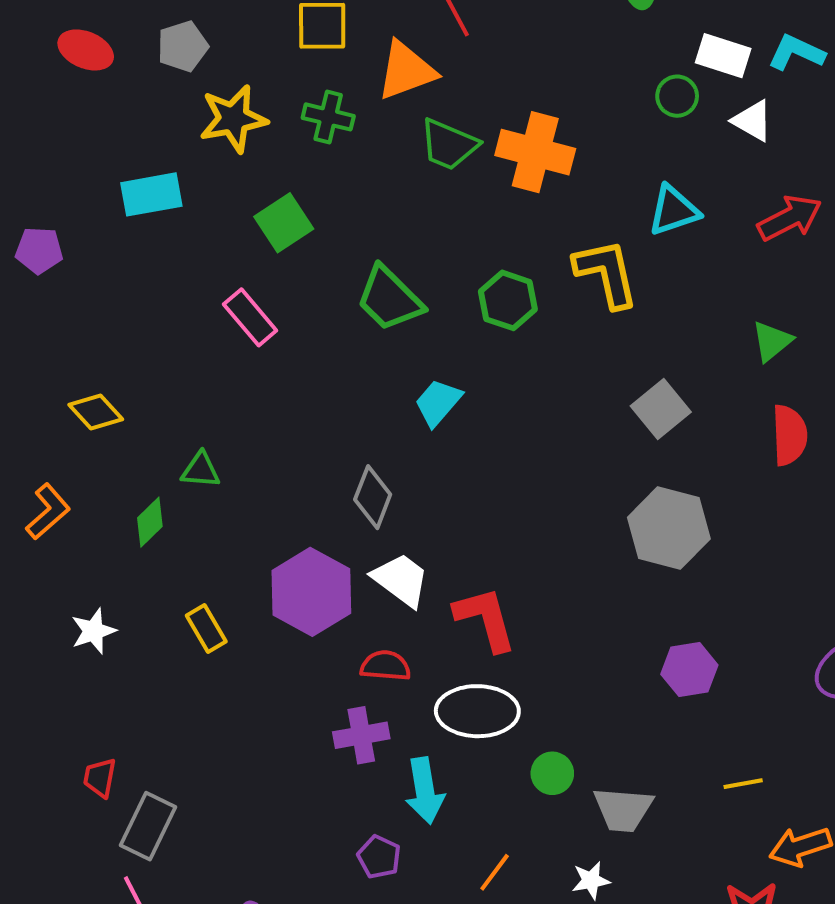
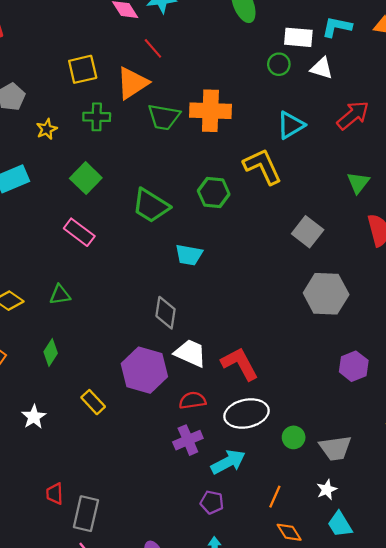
yellow star: (233, 119) -> (47, 129), size x0.6
cyan trapezoid: (438, 403) -> (189, 255), turned -108
green triangle: (201, 470) -> (60, 295), moved
cyan arrow: (425, 791) -> (228, 462), turned -96

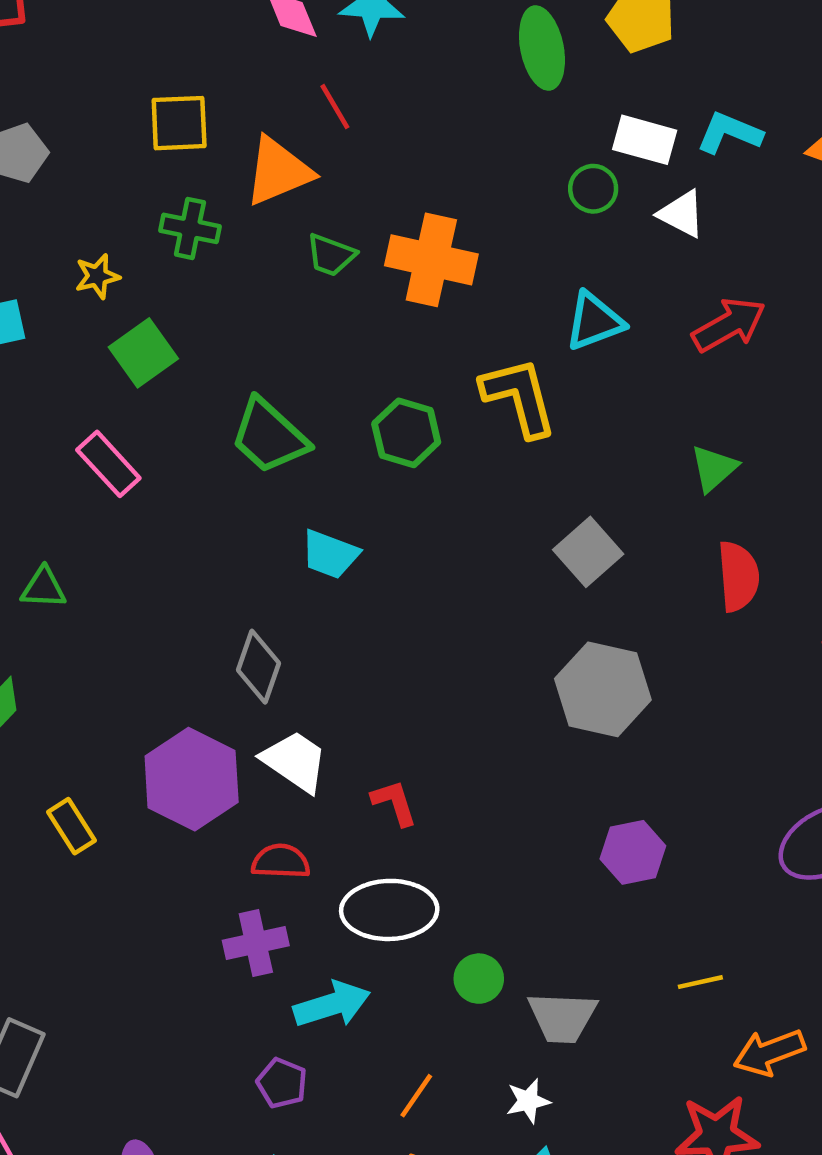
green trapezoid: (164, 117) -> (331, 255), size x0.7
yellow star: (47, 129) -> (97, 276), moved
red L-shape: (240, 364) -> (394, 803), size x0.6

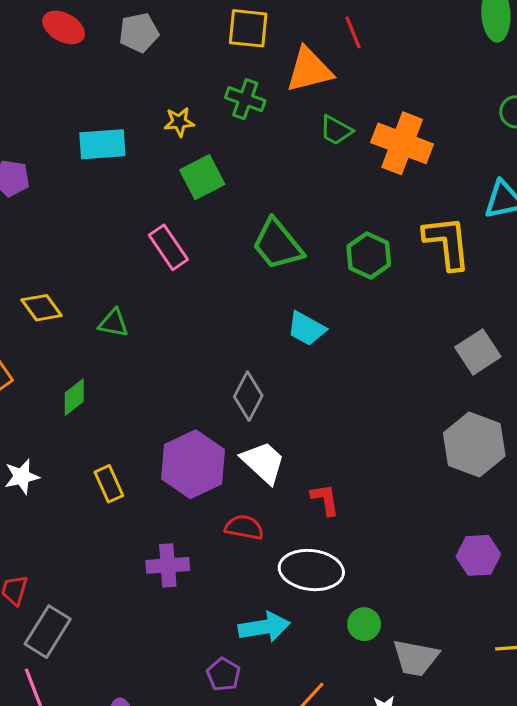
purple cross: (256, 943) -> (168, 565), moved

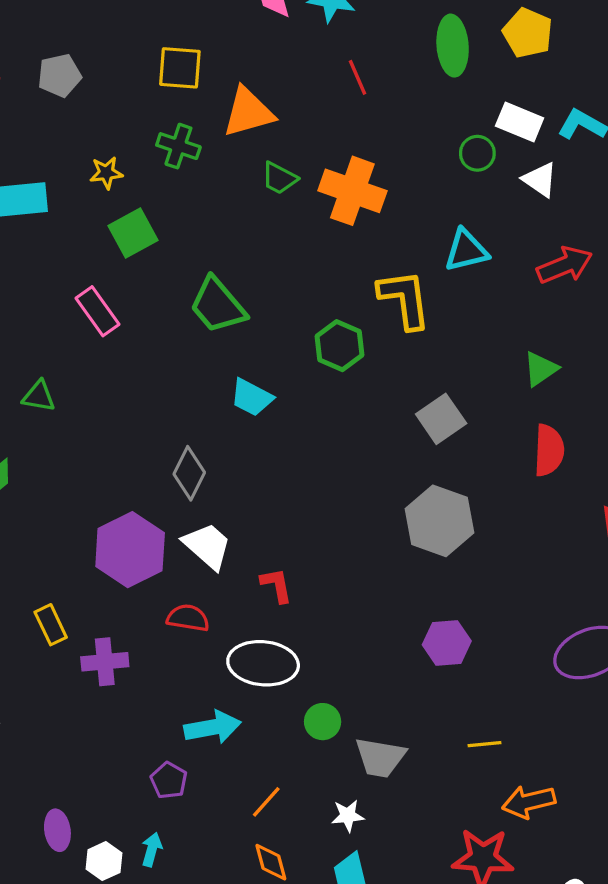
red line: (353, 32) -> (357, 77), moved
green hexagon: (369, 256) -> (340, 346), moved
yellow rectangle: (109, 484) -> (51, 625), moved

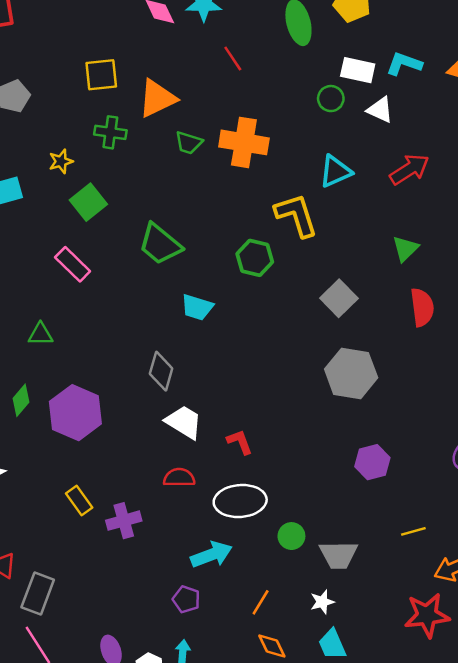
purple hexagon: (130, 550) -> (75, 413), moved

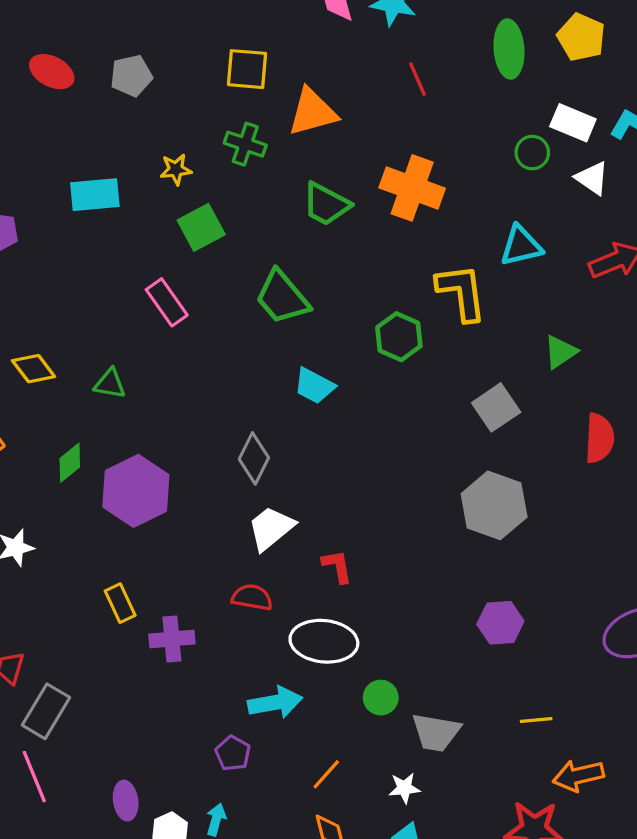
green trapezoid: (189, 143) -> (326, 204), moved, size x1.4
green triangle: (405, 249) -> (560, 352), moved
white trapezoid: (184, 422) -> (271, 528), turned -81

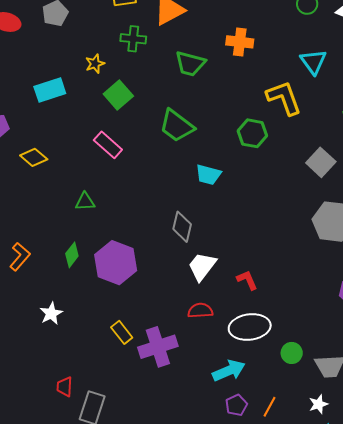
orange cross: (412, 188) -> (240, 42), size x0.7
cyan triangle: (521, 246) -> (313, 62), turned -40
yellow diamond: (34, 369) -> (34, 157), moved
purple cross: (172, 639) -> (158, 347), size x1.4
purple pentagon: (233, 753) -> (236, 405), moved, turned 30

